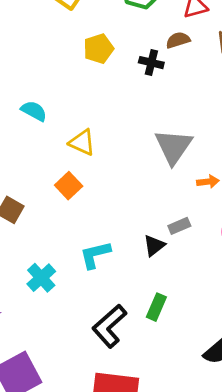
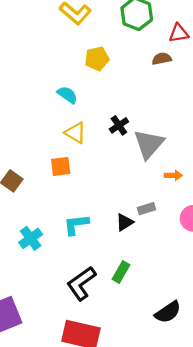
black cross: (151, 63) -> (119, 125), moved, turned 36
cyan semicircle: (34, 111) -> (67, 95), moved
orange square: (69, 186) -> (61, 166), turned 30

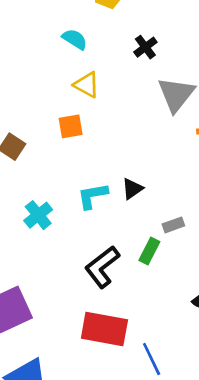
black cross: (119, 125) -> (145, 47), moved
gray rectangle: (147, 209) -> (173, 225), moved
black triangle: (124, 222) -> (132, 189), moved

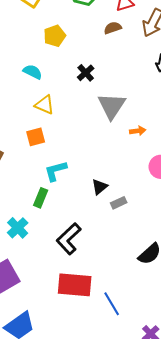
black triangle: (132, 189) -> (100, 187), moved
cyan L-shape: (93, 196) -> (56, 171), moved
cyan cross: (38, 215) -> (18, 228), moved
green rectangle: (149, 251) -> (41, 198), moved

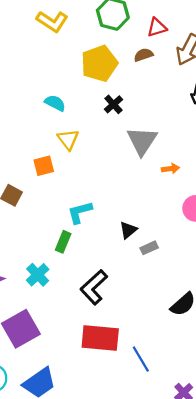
yellow pentagon: (55, 36) -> (99, 64), moved, size x1.5
yellow triangle: (45, 105) -> (68, 139), turned 30
orange square: (36, 137) -> (44, 166), moved

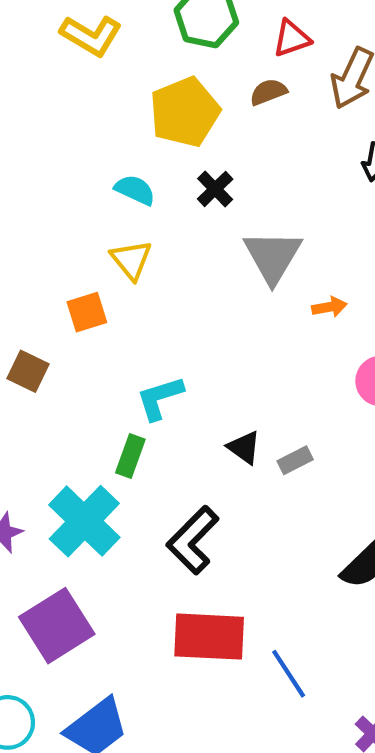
cyan semicircle: (55, 103) -> (135, 190), moved
black triangle: (128, 230) -> (244, 447), moved, turned -42
cyan cross: (38, 275) -> (84, 521), size x1.6

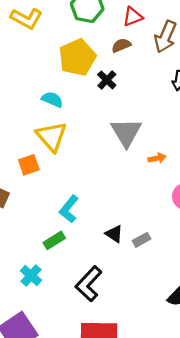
black cross: (215, 189) -> (107, 80), moved
yellow triangle: (131, 260) -> (51, 136), size x1.4
cyan L-shape: (160, 398) -> (69, 209), turned -32
green rectangle: (130, 456) -> (54, 240), turned 40
cyan cross: (84, 521) -> (31, 276), size x0.6

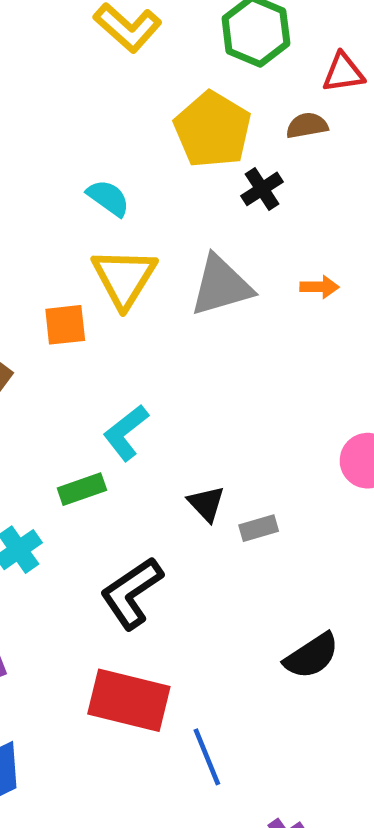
yellow pentagon: (77, 57) -> (213, 130), turned -30
cyan semicircle: (52, 99) -> (108, 198), moved
gray triangle: (126, 132) -> (221, 286), moved, turned 32
orange arrow: (157, 158) -> (319, 287), moved

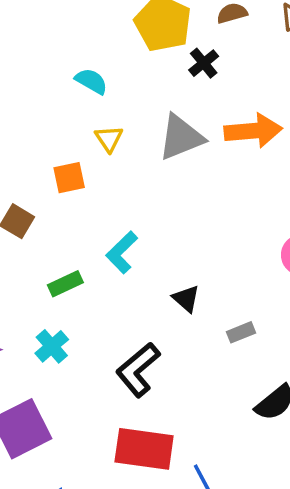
yellow triangle: (124, 278) -> (109, 139), size x0.6
orange arrow: (319, 287) -> (253, 131), size x2.0
green rectangle: (82, 489) -> (65, 284), moved
gray rectangle: (259, 528) -> (241, 332), moved

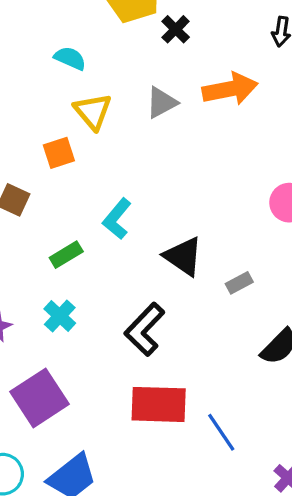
gray triangle: (181, 137) -> (162, 103), size x0.7
yellow triangle: (109, 139) -> (93, 111), size x1.4
black triangle: (186, 299) -> (183, 256), size x1.5

